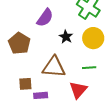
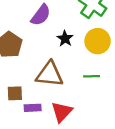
red triangle: (78, 90) -> (62, 112), moved

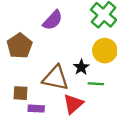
black star: (65, 39) -> (81, 67), moved
red triangle: (62, 112) -> (73, 104), moved

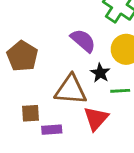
purple semicircle: (53, 20) -> (83, 41), moved, turned -85

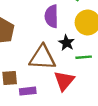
purple semicircle: (83, 41) -> (52, 16), turned -130

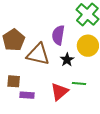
brown triangle: (42, 57) -> (38, 54), moved
green line: (84, 57) -> (79, 84), moved

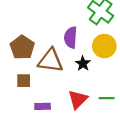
brown square: (14, 81) -> (24, 81), moved
green line: (79, 84) -> (107, 98), moved

